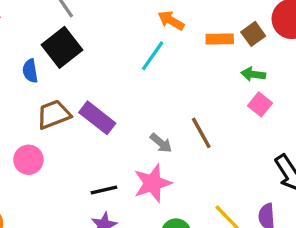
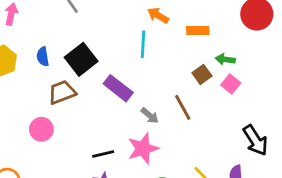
brown square: (253, 34) -> (202, 74), moved
black square: (62, 47) -> (81, 59), moved
cyan line: (153, 56) -> (143, 44), turned -32
purple rectangle: (97, 118) -> (118, 88), moved

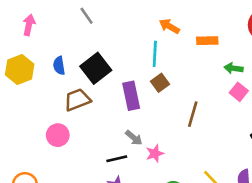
brown square: (202, 74) -> (160, 83), moved
purple rectangle: (118, 88) -> (131, 96), turned 40
brown line: (183, 107) -> (193, 114), turned 45
gray arrow: (150, 116) -> (134, 138), moved
pink star: (143, 149) -> (155, 153), size x0.6

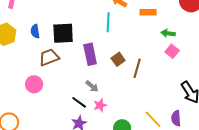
black square: (96, 68) -> (63, 33), turned 35
brown square: (160, 83) -> (118, 59), moved
pink star: (155, 153) -> (100, 105), moved
black line: (117, 159) -> (79, 102), turned 49

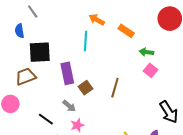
orange rectangle: (148, 12) -> (126, 31), turned 35
blue semicircle: (35, 31) -> (19, 31), moved
brown square: (118, 59) -> (85, 88), moved
black line: (79, 102) -> (46, 119), moved

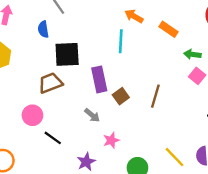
gray arrow: (69, 106) -> (92, 115), moved
black line: (46, 119) -> (53, 138), moved

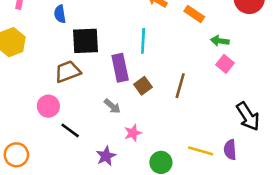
cyan line: (121, 41) -> (143, 41), moved
yellow line: (174, 157) -> (201, 151), turned -30

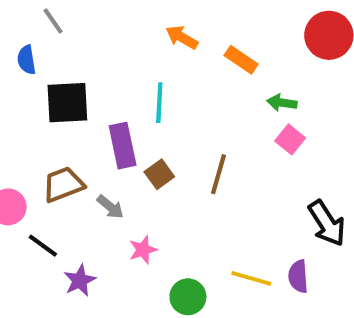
brown trapezoid: (68, 72) -> (63, 184), moved
purple star: (106, 156) -> (80, 280), moved

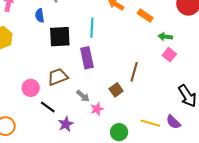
cyan line: (159, 103) -> (92, 28), moved
brown square: (159, 174) -> (116, 90), moved
gray arrow: (110, 207) -> (83, 96), moved
purple semicircle: (298, 276) -> (173, 122), turned -42

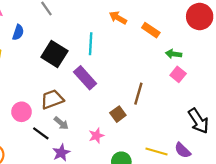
blue semicircle: (40, 16) -> (18, 32), moved, turned -152
black square: (60, 37) -> (54, 54), turned 35
purple rectangle: (87, 58) -> (85, 78), turned -30
gray arrow: (83, 96) -> (61, 123), moved

